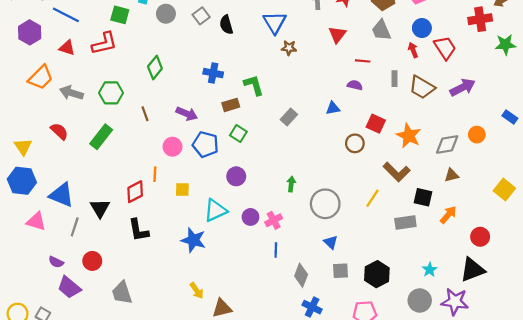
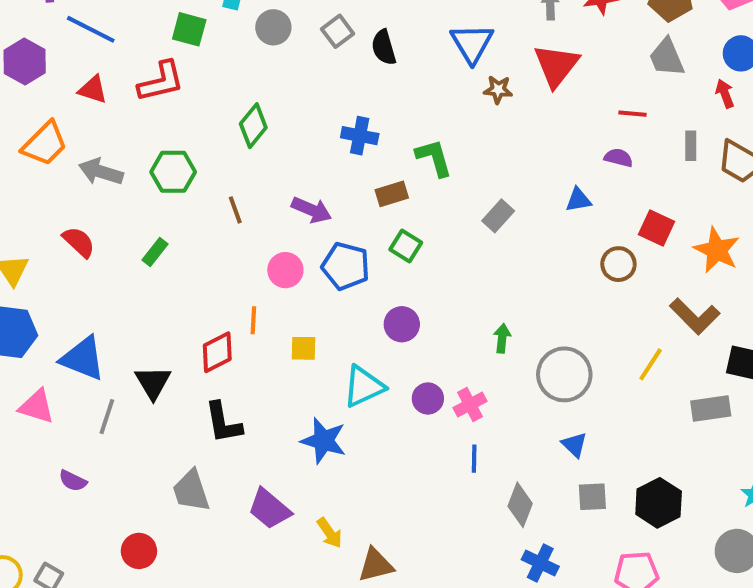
red triangle: (337, 35) -> (556, 65), moved, size x1.4
green rectangle: (101, 137) -> (155, 252), size x0.6
red circle: (92, 261) -> (139, 551), moved
purple trapezoid: (69, 287) -> (269, 509), moved
gray trapezoid: (122, 293) -> (191, 491), moved

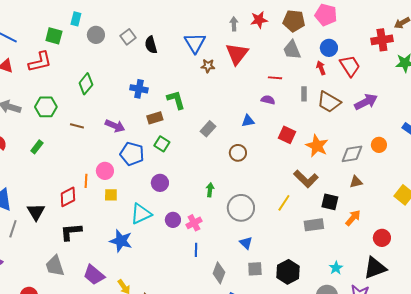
brown line: (235, 210) -> (77, 126), turned -56
brown circle: (618, 264) -> (238, 153), moved
pink circle: (285, 270) -> (105, 171), moved
black L-shape: (223, 423) -> (71, 232), turned 95

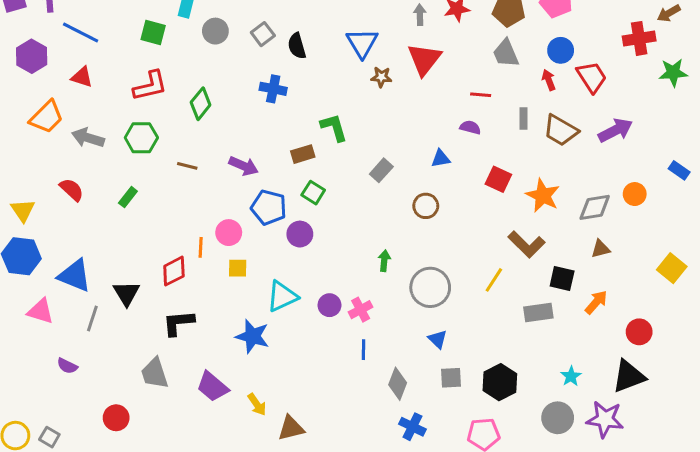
red L-shape: (40, 62) -> (150, 86), moved
blue cross: (139, 89) -> (273, 89), moved
purple circle: (160, 183) -> (300, 234), moved

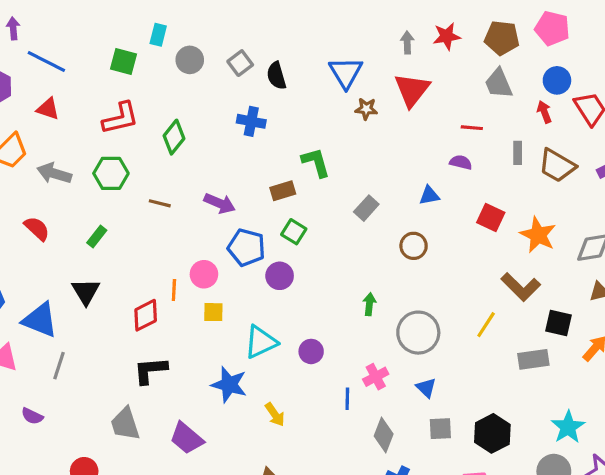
black triangle: (126, 293) -> (86, 292), moved
pink cross: (361, 310) -> (376, 377), moved
cyan star: (571, 376) -> (568, 427), size x1.5
yellow arrow: (257, 404) -> (275, 415), moved

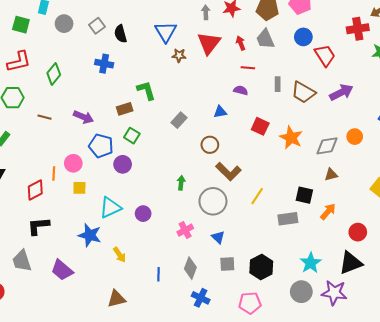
red arrow: (544, 112) -> (241, 43), moved
brown L-shape: (521, 287) -> (228, 171), moved
blue line: (347, 399) -> (159, 274), moved

